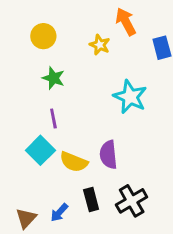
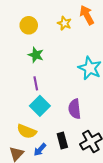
yellow star: (100, 45) -> (64, 23), moved
cyan square: (40, 150) -> (40, 106), moved
yellow semicircle: (74, 162) -> (27, 131), moved

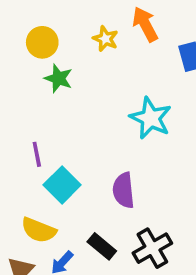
green star: (36, 55) -> (58, 78), moved
purple line: (36, 83) -> (37, 154), moved
black rectangle: (62, 140) -> (102, 246), turned -35

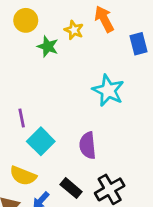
yellow circle: (42, 42) -> (26, 20), moved
green star: (58, 78) -> (48, 46), moved

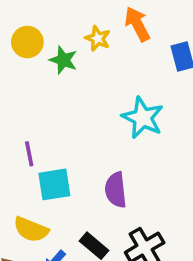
yellow circle: (26, 20) -> (27, 42), moved
cyan square: (41, 141) -> (54, 184), turned 36

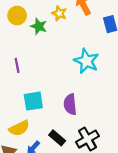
purple line: (29, 154) -> (17, 65), moved
yellow semicircle: (31, 229) -> (19, 128), turned -48

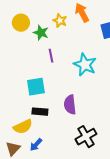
purple line: (17, 65) -> (51, 56), moved
cyan square: (33, 101) -> (36, 87), moved
black rectangle: (57, 138) -> (40, 112), moved, turned -35

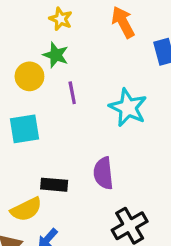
yellow star: (60, 21) -> (61, 19), moved
yellow circle: (21, 23) -> (29, 76), moved
cyan square: (36, 87) -> (25, 129), moved

